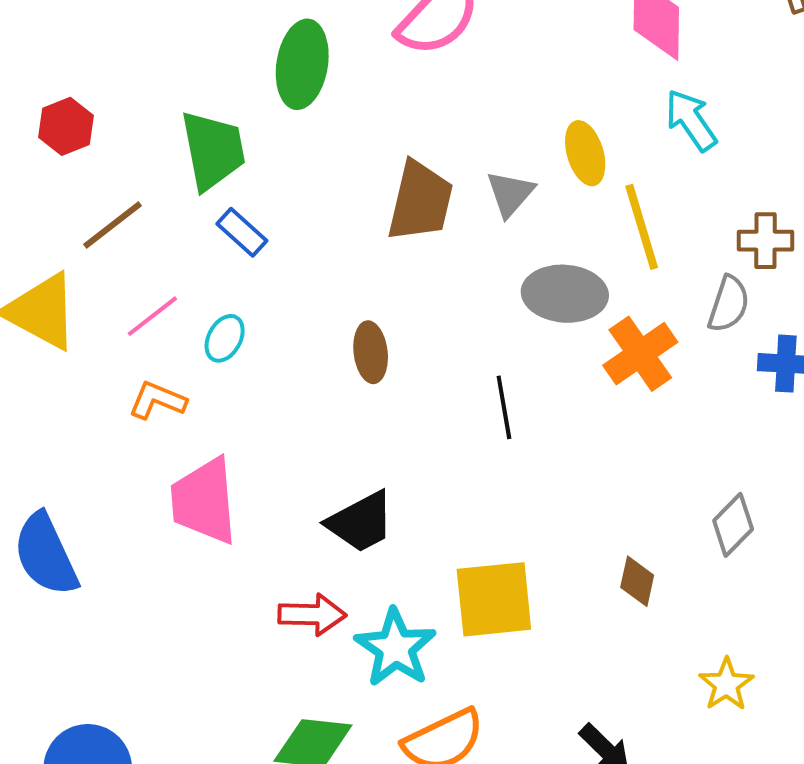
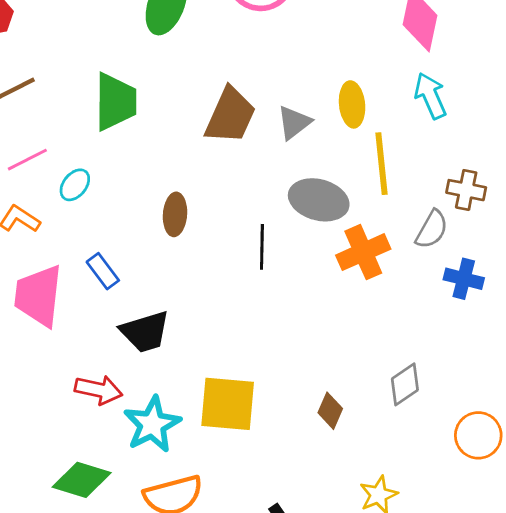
green trapezoid: (213, 150) -> (115, 102), moved
blue rectangle: (242, 232) -> (103, 271), moved
black line: (504, 407) -> (262, 247), moved

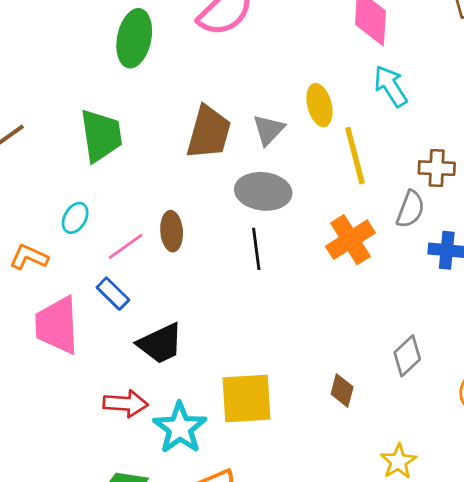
pink line: (27, 160) -> (126, 246), moved
gray ellipse: (319, 200) -> (263, 191), moved

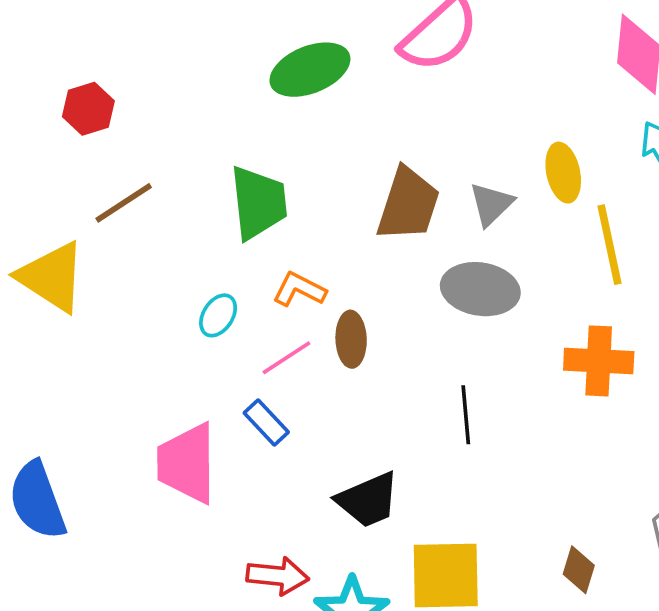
green ellipse: (134, 38) -> (310, 70), turned 54
orange cross: (350, 240) -> (599, 361), turned 33
black line: (256, 249) -> (466, 415), moved
orange L-shape: (29, 257) -> (299, 289), moved
black trapezoid: (160, 344) -> (368, 500), moved

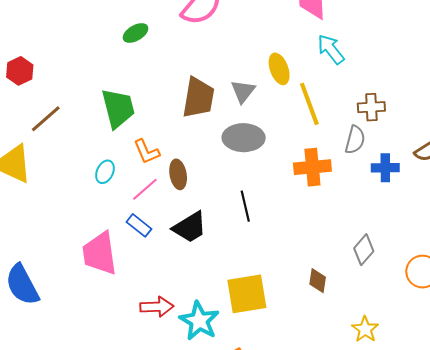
green ellipse: (310, 70) -> (136, 33), size x0.6
orange L-shape: (299, 289) -> (147, 152), turned -132
black trapezoid: (368, 500) -> (190, 227), moved

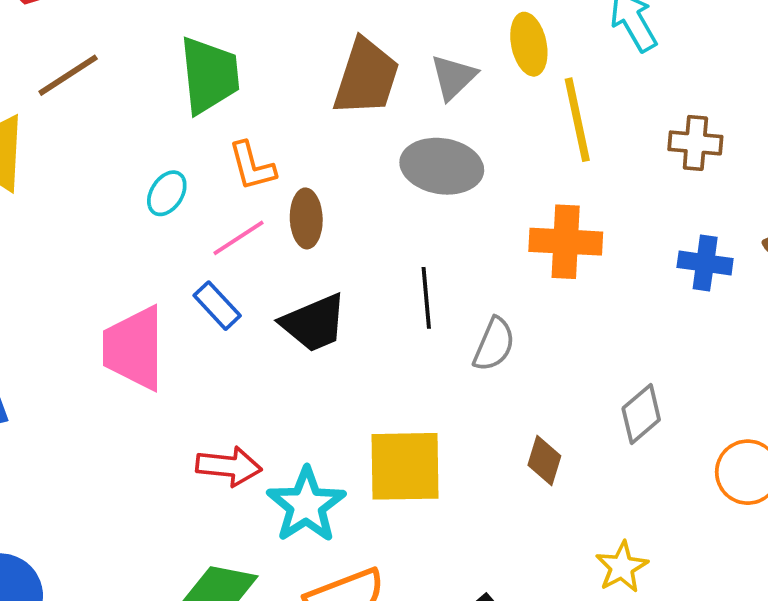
gray semicircle: (355, 140) -> (494, 344), moved

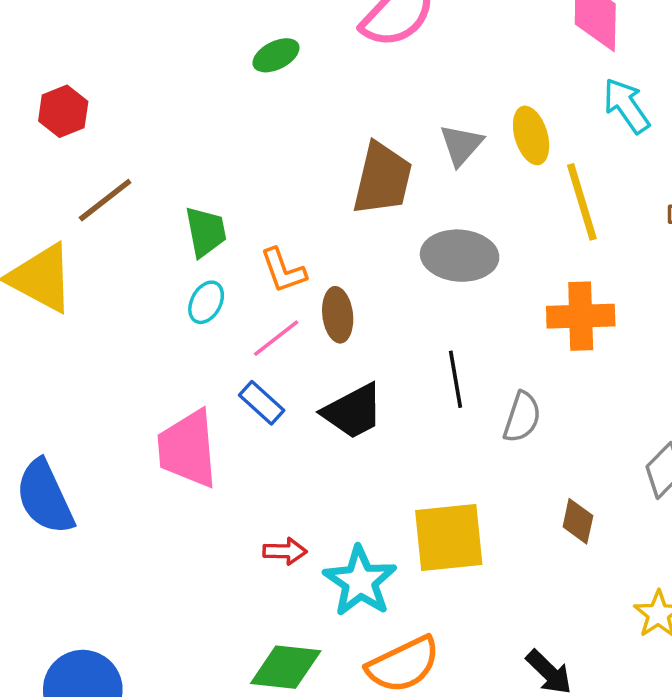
green trapezoid: (209, 75) -> (206, 232), moved, size x0.7
gray triangle: (453, 77) -> (461, 145), moved
red arrow: (229, 466) -> (285, 551), size x0.7

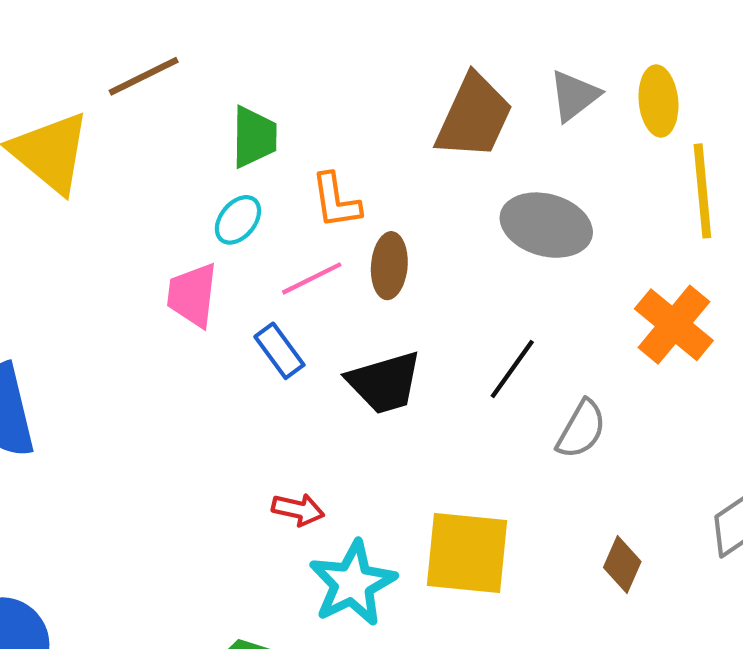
orange cross: (581, 316) -> (674, 325), turned 30
black line: (455, 379) -> (512, 369), turned 34
pink trapezoid: (188, 449) -> (192, 295), moved, size x0.7
red arrow: (285, 551) -> (298, 510), moved

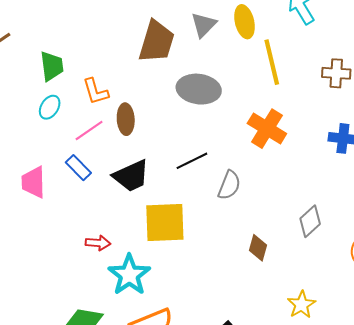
pink trapezoid: (192, 295) -> (33, 182), moved
black line: (512, 369) -> (192, 161), turned 36
yellow square: (467, 553) -> (165, 222), moved

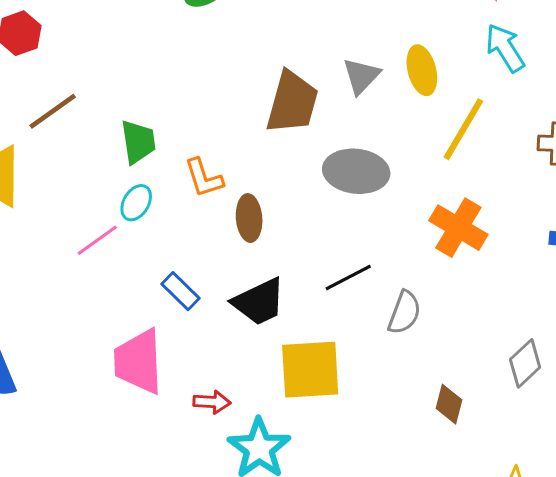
yellow line: (272, 62) -> (463, 129), turned 45
pink line: (89, 131) -> (97, 240), moved
pink trapezoid: (33, 182) -> (138, 362), moved, size x1.4

